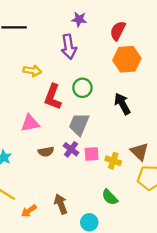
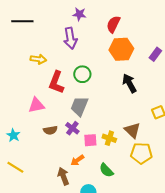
black arrow: (122, 104) -> (129, 83), moved
pink square: (92, 154) -> (90, 140), moved
orange arrow: (29, 211) -> (77, 160), moved

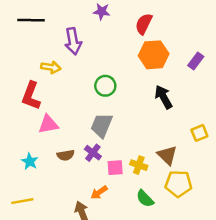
purple arrow: (70, 38) -> (73, 41), moved
red L-shape: (56, 82) -> (31, 96), moved
cyan star: (13, 135) -> (30, 161), moved
yellow line: (15, 167) -> (22, 201), turned -42
green semicircle: (106, 170) -> (145, 199), moved

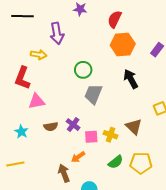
gray trapezoid: (102, 125) -> (93, 94), moved
yellow pentagon: (178, 184) -> (141, 163), moved
green semicircle: (145, 199) -> (116, 162), turned -84

